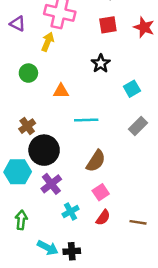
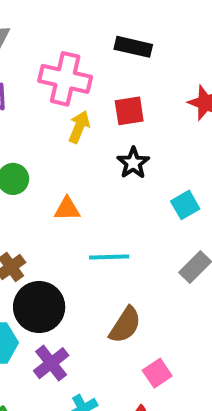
red square: (108, 25) -> (129, 111), moved
yellow arrow: (48, 42) -> (79, 127), moved
pink square: (101, 192) -> (157, 373), moved

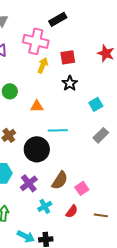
black rectangle: (133, 47) -> (58, 19), moved, turned -42
black circle: (39, 307) -> (37, 149), moved
brown semicircle: (125, 325) -> (60, 180), moved

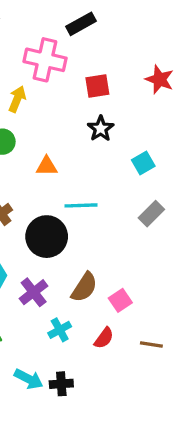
yellow arrow: (43, 65) -> (17, 99), moved

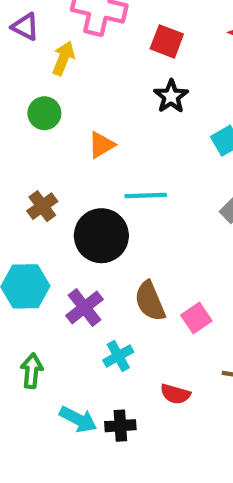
red square: (97, 86) -> (167, 41), turned 30
orange triangle: (47, 166) -> (101, 145), turned -30
brown semicircle: (84, 287) -> (150, 301), turned 124
red semicircle: (104, 338) -> (175, 394), moved, turned 70

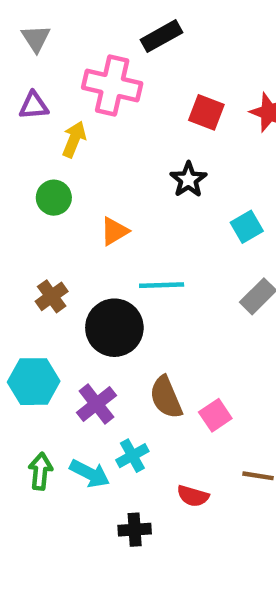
purple triangle: (25, 27) -> (34, 106), turned -32
red square: (167, 41) -> (206, 112), moved
cyan arrow: (78, 419) -> (90, 474), moved

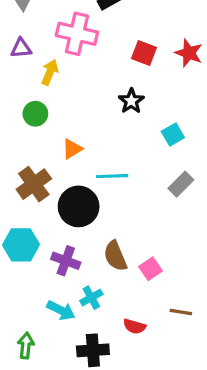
orange triangle: (114, 231) -> (72, 149), moved
brown cross: (52, 296) -> (34, 184), size x1.5
purple cross: (96, 404) -> (66, 261), turned -32
green arrow: (40, 471) -> (26, 346), moved
black cross: (135, 530) -> (93, 350), size x1.4

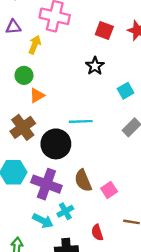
orange triangle: (72, 149) -> (37, 95), moved
purple cross: (66, 261) -> (46, 184), size x1.4
red semicircle: (134, 326) -> (97, 233), turned 56

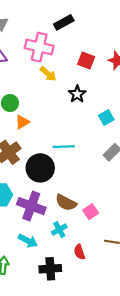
yellow arrow: (35, 45) -> (48, 74), moved, turned 108
brown semicircle: (83, 181) -> (66, 203), turned -40
cyan cross: (65, 211) -> (59, 230), moved

